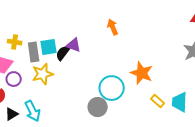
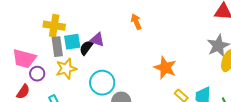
yellow cross: (15, 42) -> (54, 26), moved, size x1.5
cyan circle: (112, 88) -> (102, 83), moved

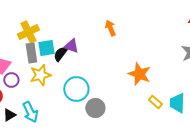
yellow cross: (54, 26) -> (28, 32), turned -35

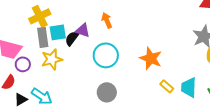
orange arrow: (110, 28) -> (107, 20), moved
cyan circle: (76, 89) -> (106, 55), moved
cyan arrow: (30, 112) -> (42, 96), turned -30

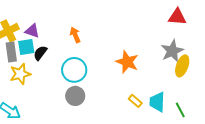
purple triangle: (83, 30) -> (32, 31), moved
orange star: (151, 58) -> (127, 62), moved
gray circle: (107, 92) -> (75, 96), moved

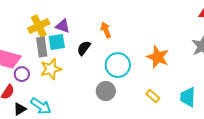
black semicircle: (40, 53) -> (84, 48), moved
cyan circle: (74, 70) -> (118, 65), moved
yellow rectangle: (135, 101) -> (153, 96), moved

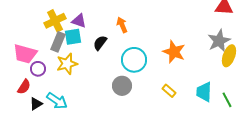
gray rectangle: (42, 47) -> (58, 42), turned 30

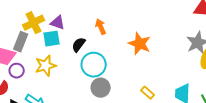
gray rectangle: (58, 42) -> (21, 42), moved
orange star: (174, 52) -> (140, 44), moved
cyan circle: (134, 60) -> (94, 65), moved

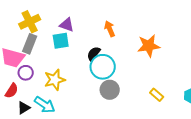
yellow cross: (34, 23) -> (30, 22), moved
orange star: (140, 44) -> (149, 46), turned -30
black semicircle: (79, 45) -> (94, 54), moved
yellow star: (46, 66) -> (55, 80), moved

